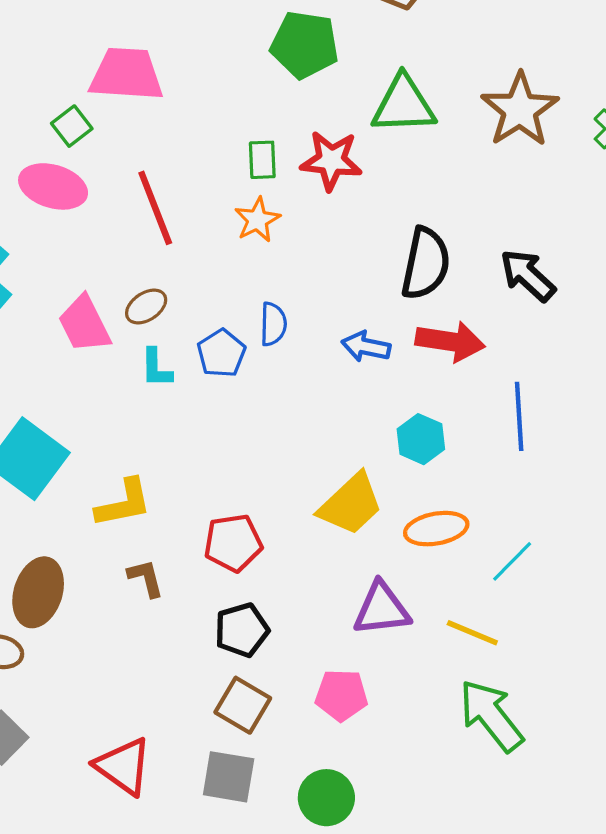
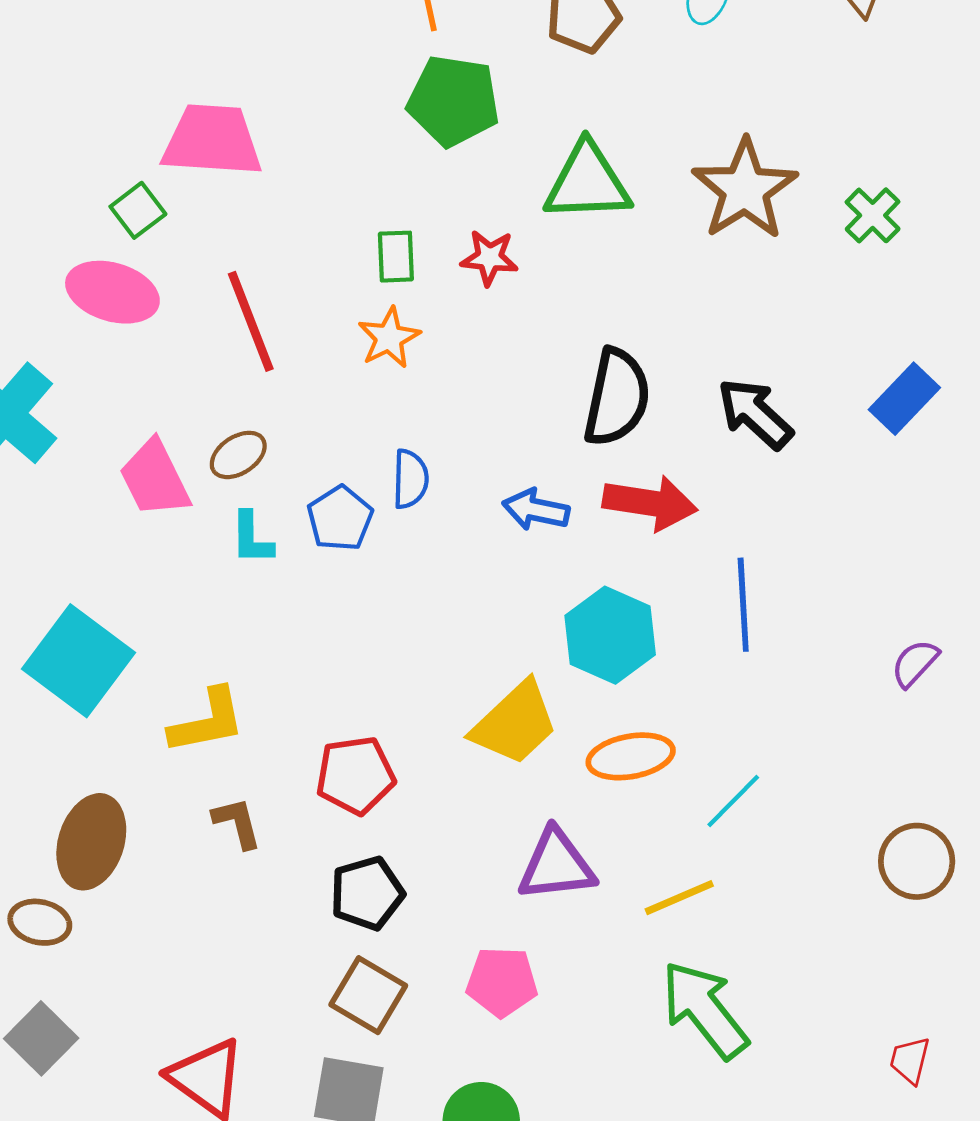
red star: (331, 161) -> (489, 258), size x0.7
cyan hexagon: (421, 439) -> (610, 635), size x1.4
yellow line: (472, 633) -> (679, 898), turned -46

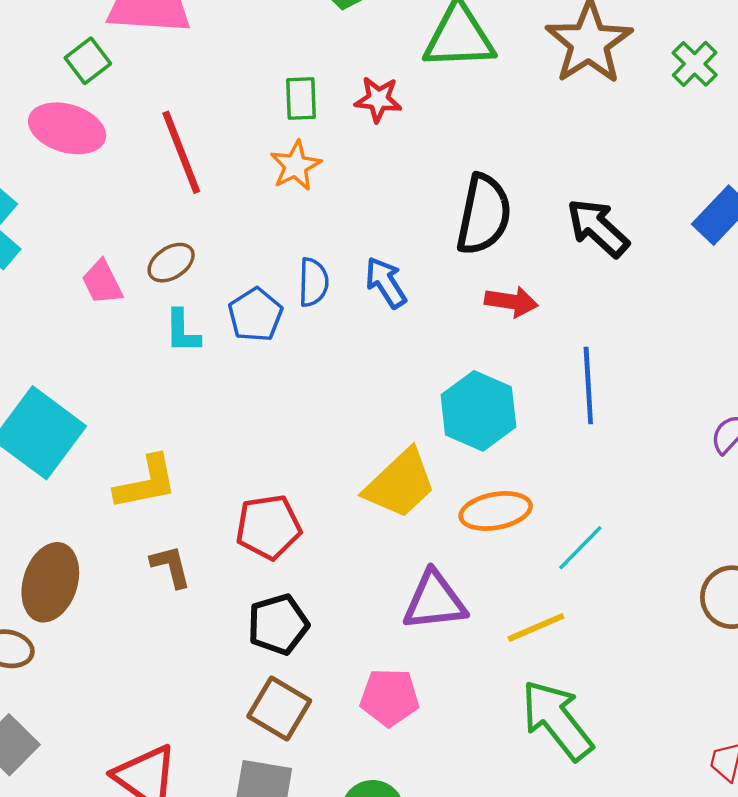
pink trapezoid: (155, 479) -> (102, 282), size x0.7
red arrow: (650, 503) -> (511, 302), size x0.7
blue arrow: (536, 510) -> (386, 282), moved, turned 46

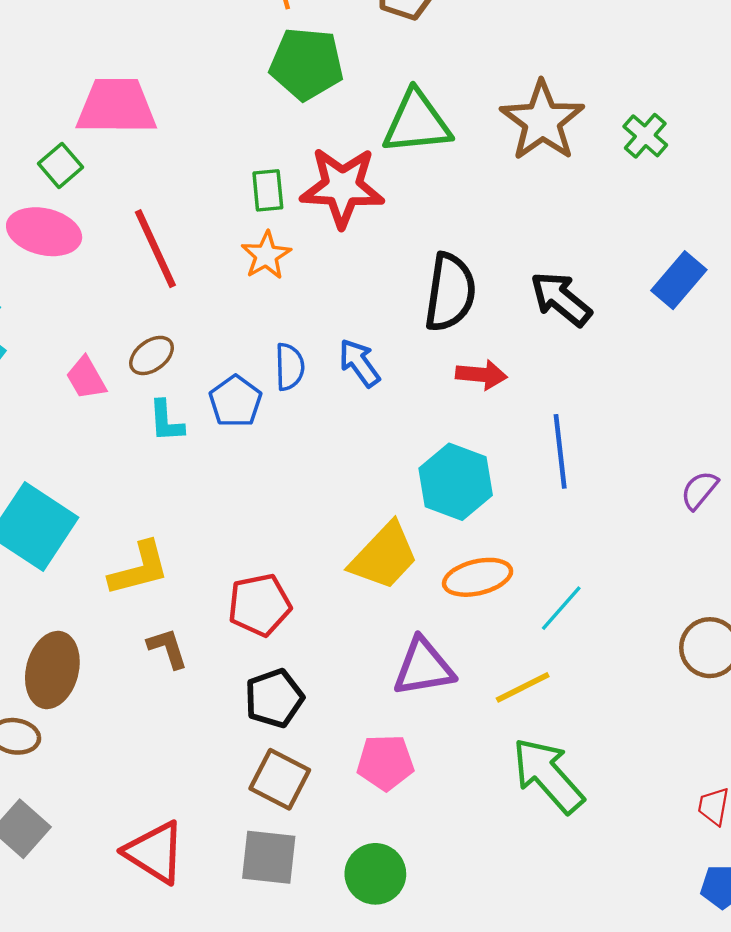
red star: (378, 99) -> (342, 187), size x1.8

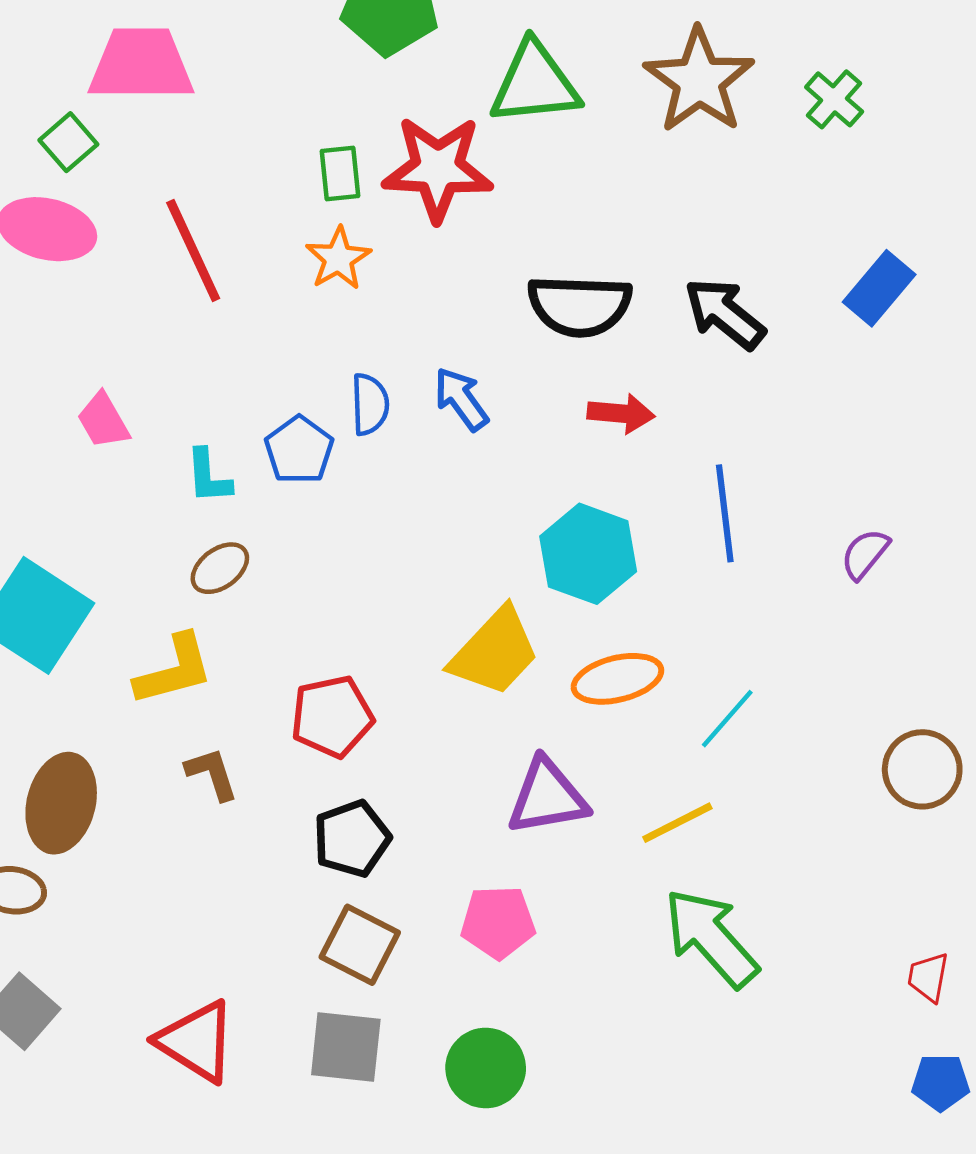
black semicircle: (450, 292) -> (580, 306), turned 84
brown ellipse: (152, 355) -> (220, 568), moved
purple semicircle: (699, 490) -> (865, 554), moved

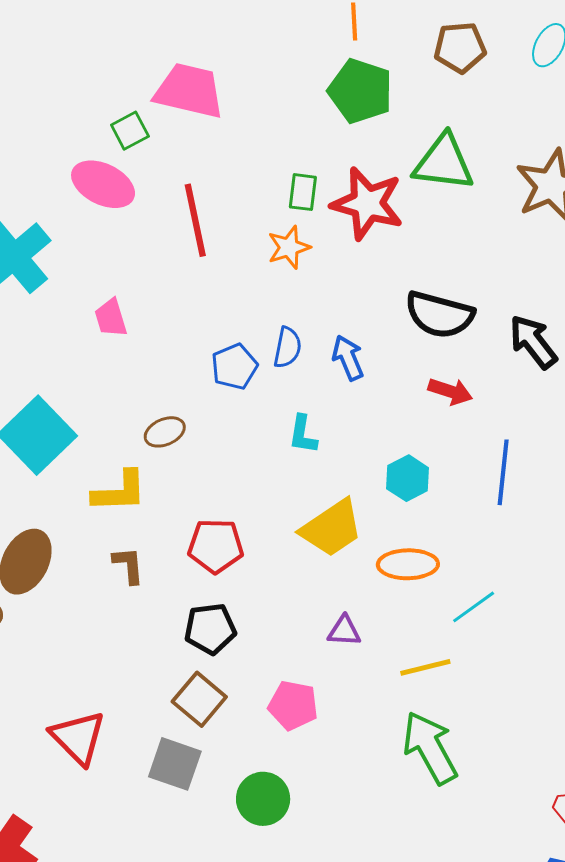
cyan L-shape: (208, 476) -> (303, 434), moved
cyan hexagon: (588, 554) -> (408, 478), size x0.7
purple triangle: (547, 797) -> (344, 631), size x0.6

